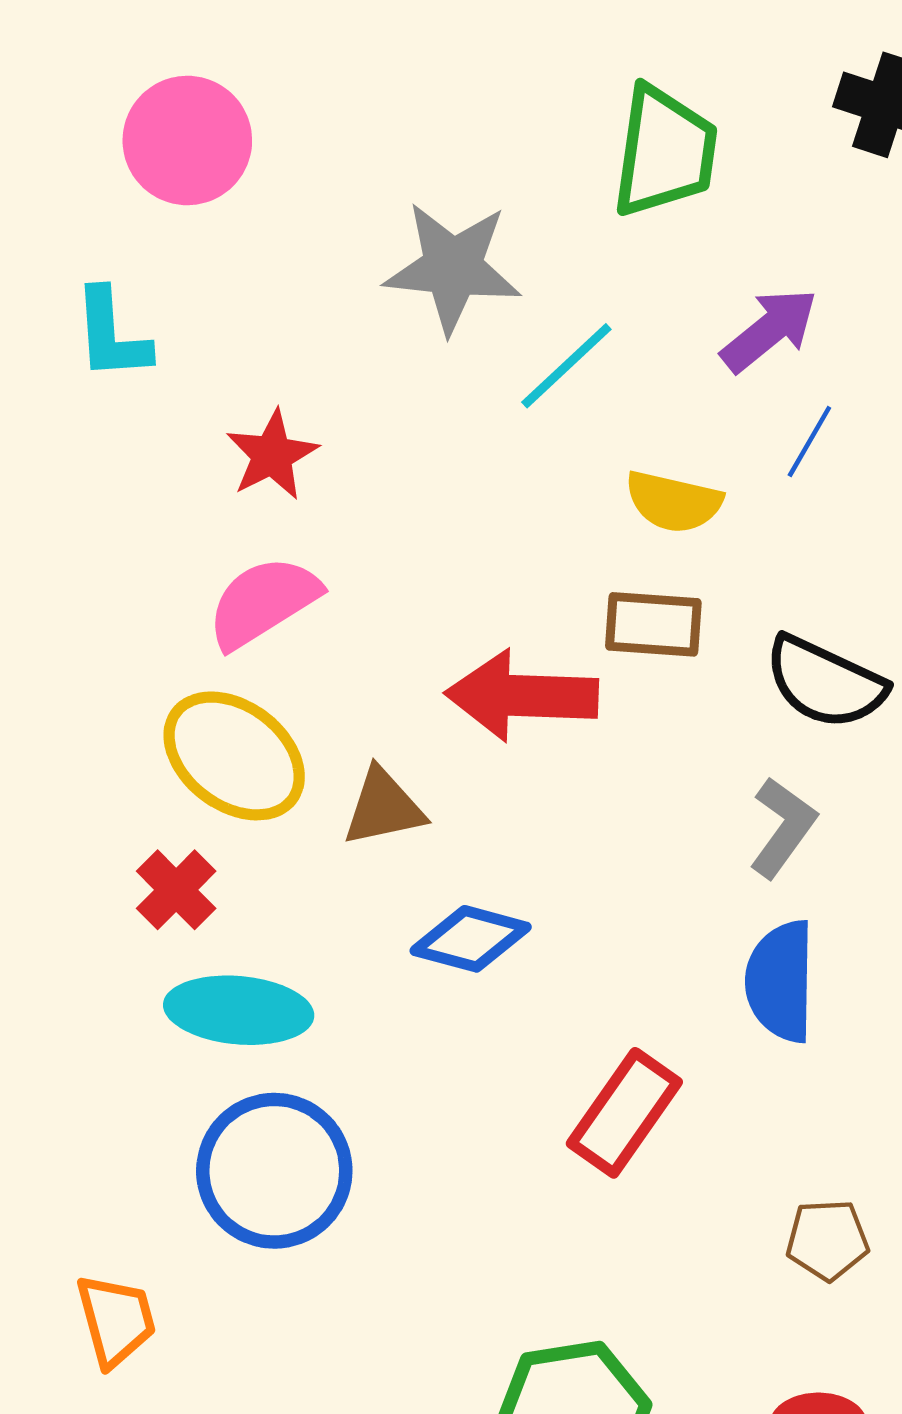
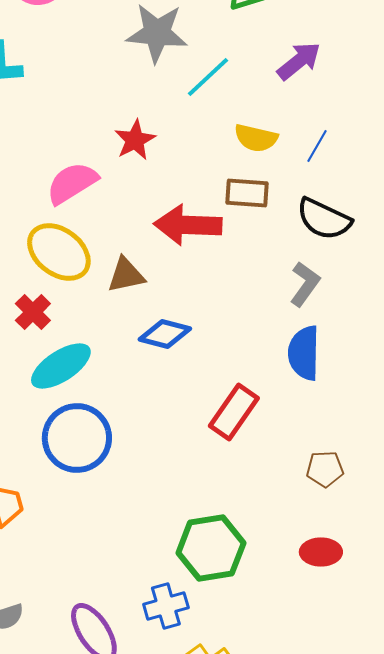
blue line: (809, 442) -> (317, 146), moved
red star: (272, 455) -> (135, 140), moved
cyan ellipse: (239, 1010) -> (61, 366), turned -38

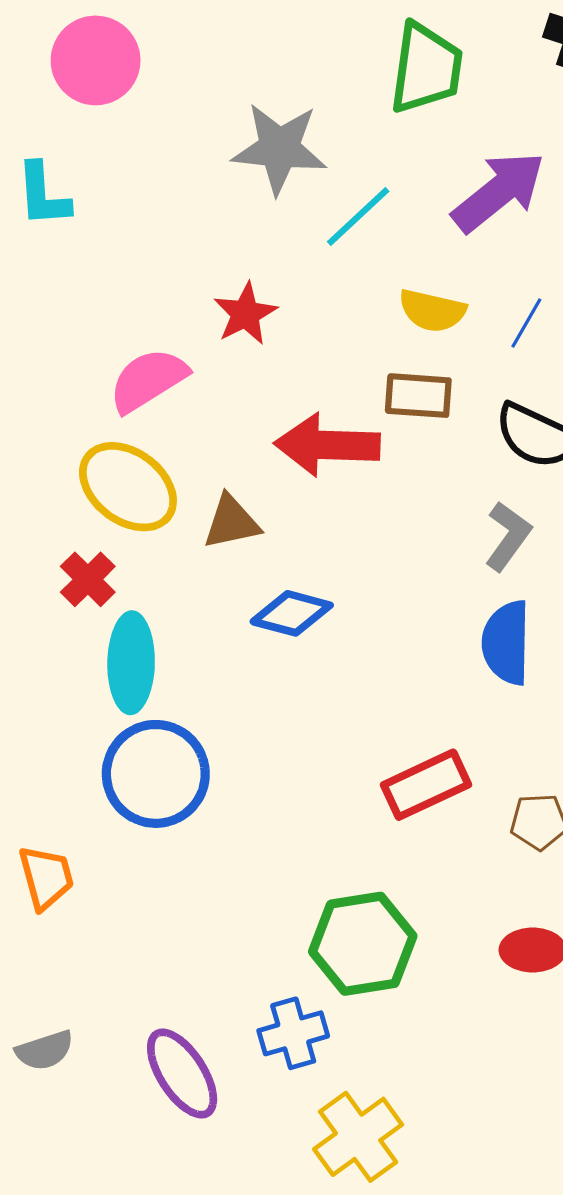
purple arrow: (299, 61) -> (499, 192), size x1.4
cyan ellipse: (61, 366) -> (131, 663), turned -56
red rectangle: (234, 412) -> (426, 785), moved, turned 30

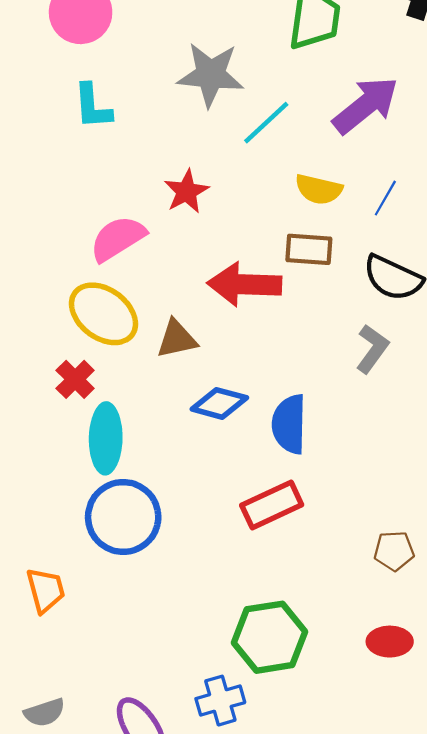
cyan L-shape: (43, 195) -> (93, 106), moved
blue semicircle: (506, 643) -> (289, 424), moved
red rectangle: (426, 785) -> (272, 505), moved

